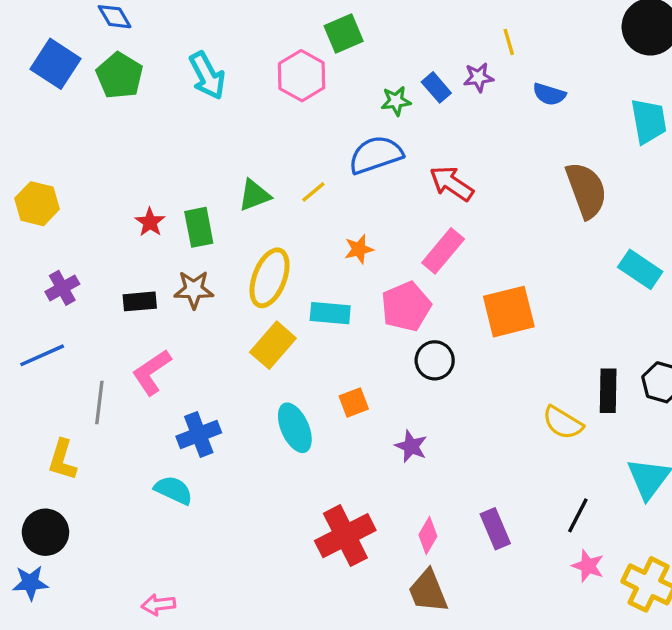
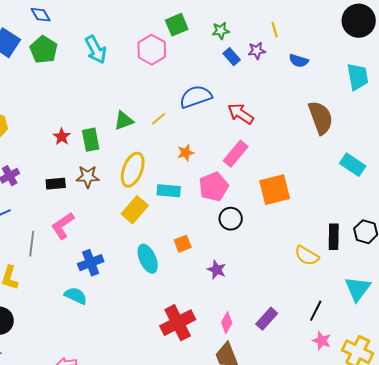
green star: (396, 101) -> (221, 31), moved
purple rectangle: (495, 529) -> (267, 319), turned 65

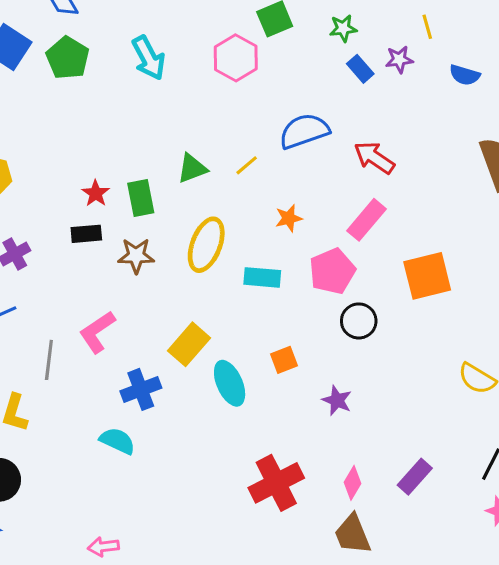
black rectangle: (56, 184) -> (86, 234), moved
yellow rectangle: (135, 210) -> (189, 344), moved

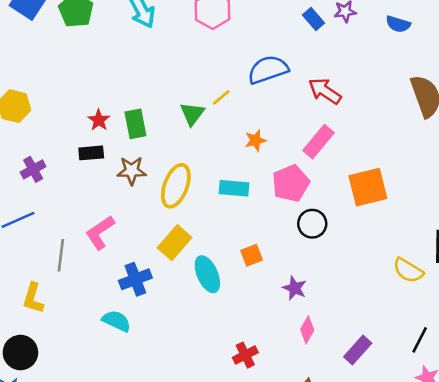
green triangle: (192, 168) -> (192, 114), moved, turned -32
yellow ellipse: (206, 245) -> (176, 186), moved
red cross: (276, 483) -> (245, 355), size x0.6
pink diamond: (353, 483) -> (307, 330), moved

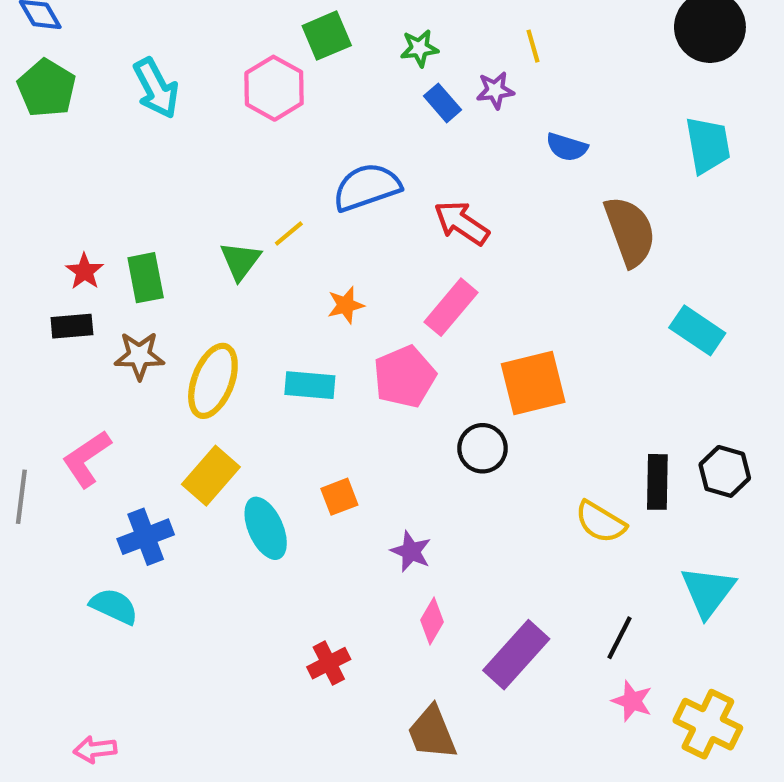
blue semicircle: (398, 24) -> (567, 147), moved
black circle: (312, 224) -> (483, 448), moved
purple rectangle: (358, 350) -> (516, 655), size x1.4

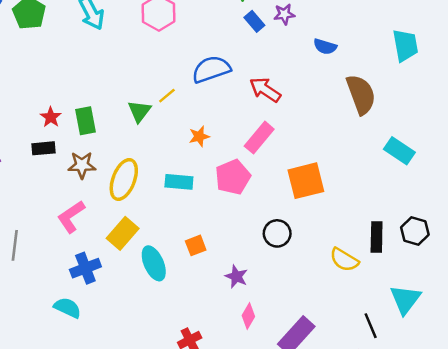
black circle: (483, 448) -> (277, 233), moved
pink L-shape: (87, 459) -> (71, 217), moved
black line: (619, 638) -> (371, 326), moved, turned -50

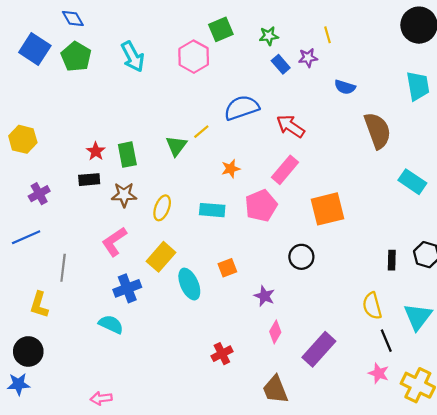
yellow ellipse: (124, 179) -> (162, 208), size x0.7
black rectangle: (377, 237) -> (392, 260), size x0.7
yellow semicircle: (344, 260) -> (372, 306), moved, turned 44

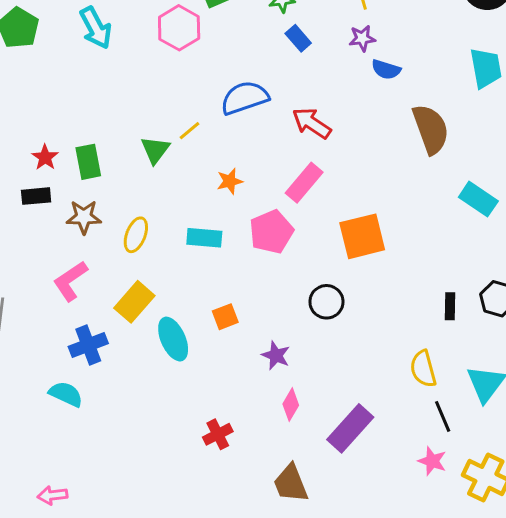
purple star: (308, 58) -> (362, 38), moved

